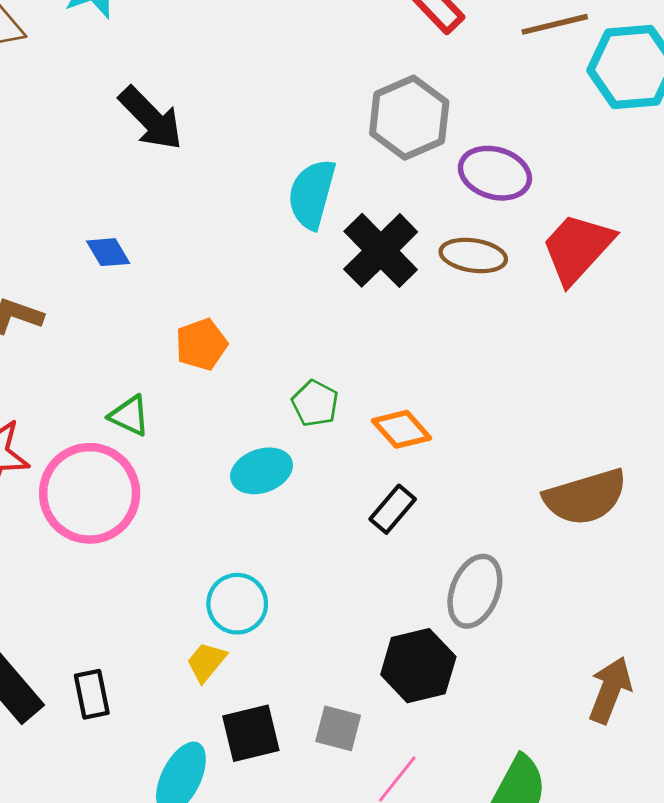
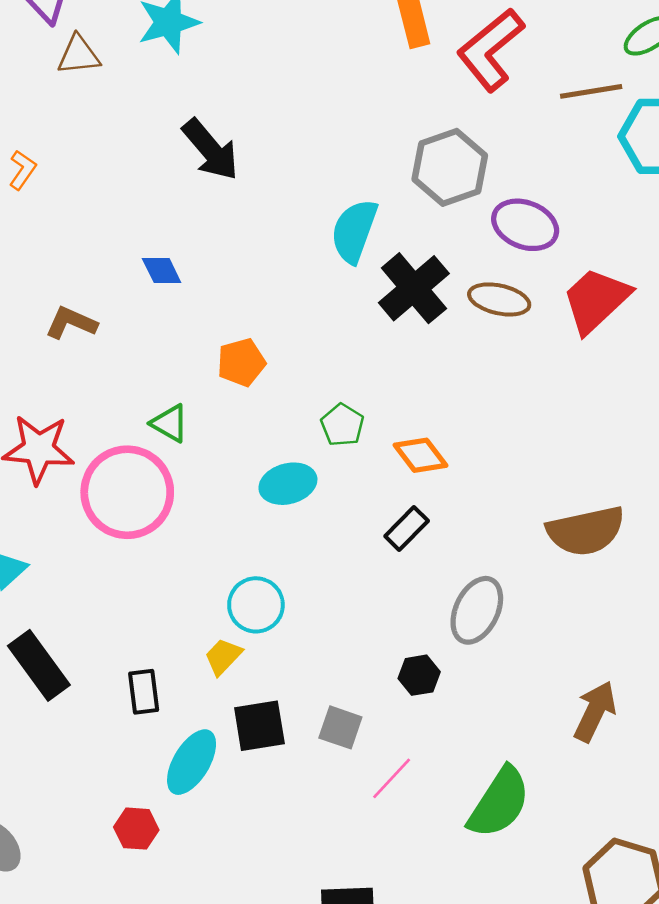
black hexagon: (418, 666) -> (419, 675), size x0.6
black rectangle: (92, 694) -> (144, 692), moved

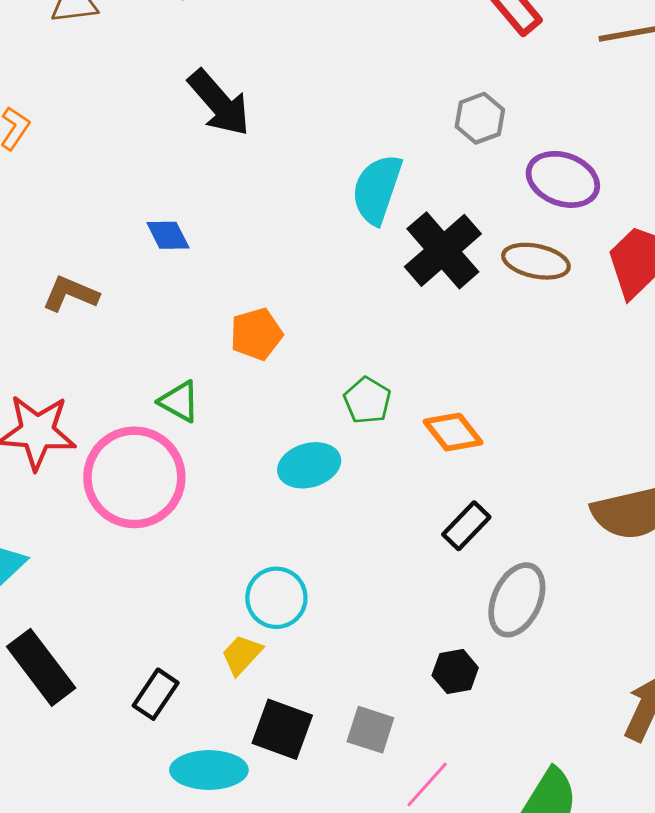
gray hexagon: (450, 167) -> (480, 118), size x0.6
black rectangle: (407, 528) -> (466, 526), moved
black rectangle: (144, 692) -> (156, 694), turned 42
black square: (259, 726) -> (282, 729), turned 30
cyan ellipse: (192, 762) -> (209, 770), turned 60

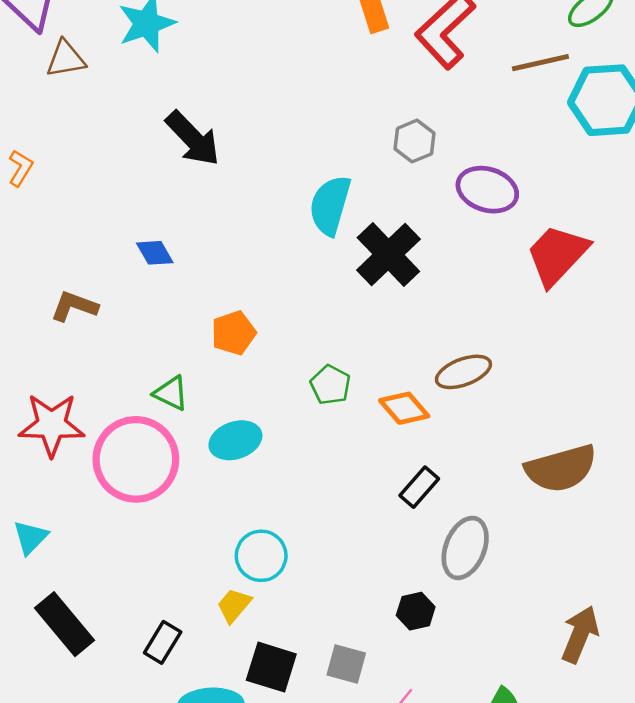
brown ellipse: (536, 261) -> (463, 372), moved, turned -30
cyan ellipse: (309, 465) -> (235, 440), moved

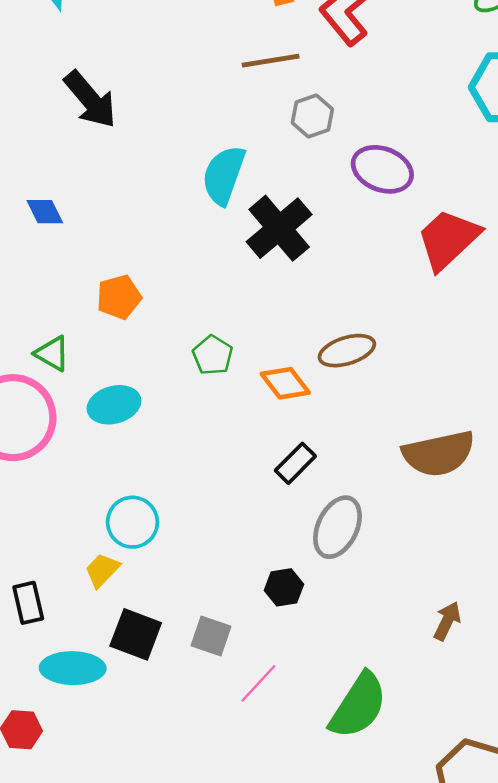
brown line: (540, 63) -> (271, 61), moved
brown arrow: (580, 634) -> (447, 621), size x0.7
black rectangle: (163, 642) -> (28, 603), turned -48

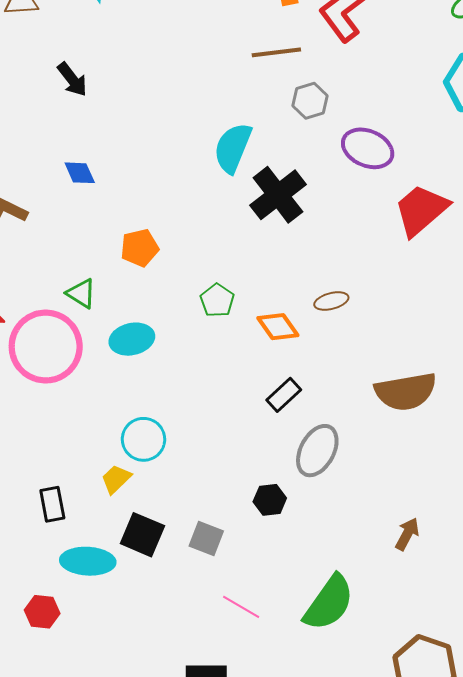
black arrow: (90, 100) -> (72, 79), moved, size x0.7
brown ellipse: (347, 351) -> (331, 301), size x0.7
pink line: (258, 683) -> (241, 607), moved, turned 75

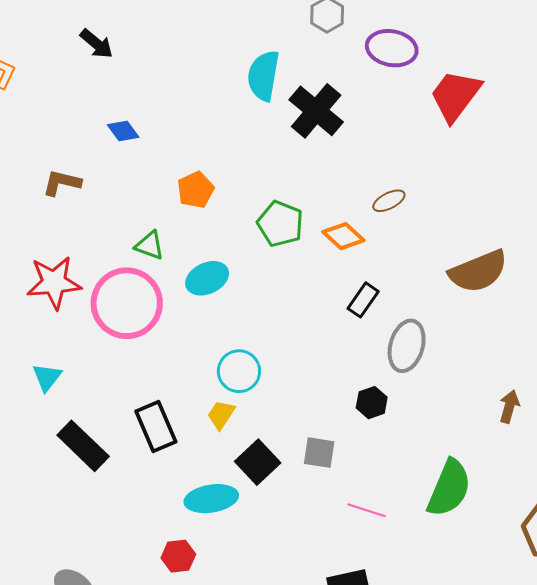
green pentagon: (217, 300) -> (280, 224), size x1.4
black rectangle: (52, 504) -> (156, 426), moved, size x1.4
black square: (142, 535) -> (258, 462), turned 36

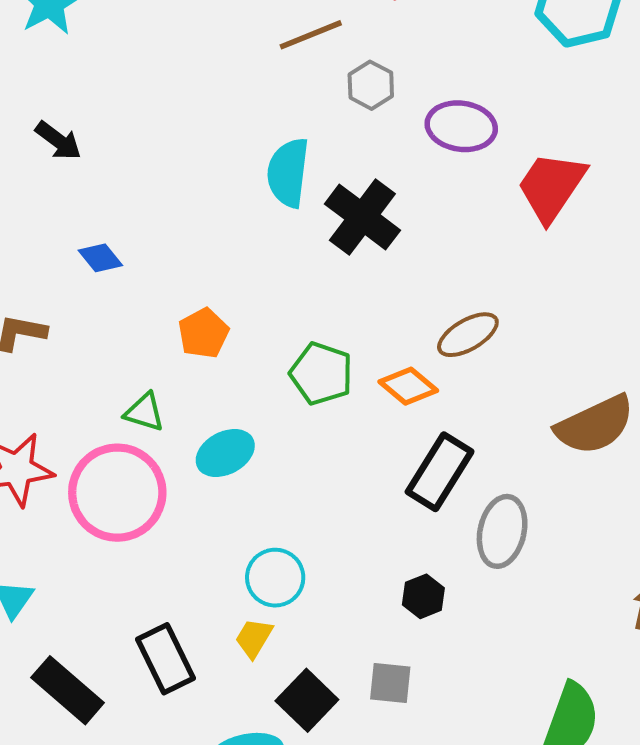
brown ellipse: (389, 201) -> (468, 335), size x1.4
black rectangle: (363, 300) -> (440, 472), size x1.6
black hexagon: (372, 403) -> (423, 596), moved

